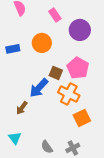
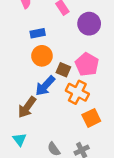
orange circle: (42, 43) -> (42, 56), moved
blue rectangle: (13, 49) -> (38, 33), moved
brown arrow: (22, 108) -> (27, 107), size x1.5

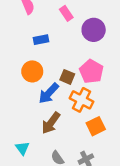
orange circle: (42, 56) -> (32, 71), moved
brown arrow: (27, 107) -> (51, 123), moved

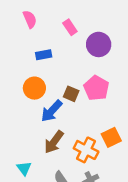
orange cross: (82, 100) -> (86, 150), moved
orange square: (96, 126) -> (111, 137), moved

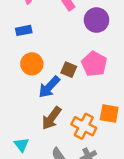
blue rectangle: (44, 55) -> (24, 30), moved
orange square: (111, 137) -> (109, 114), turned 36

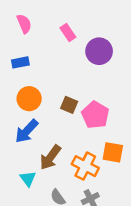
pink pentagon: (94, 64) -> (95, 115), moved
blue arrow: (49, 87) -> (27, 131), moved
cyan triangle: (21, 145) -> (28, 179), moved

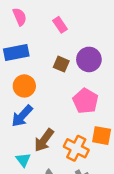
purple circle: (99, 51) -> (89, 59), moved
blue rectangle: (20, 62) -> (16, 53), size x1.5
brown square: (69, 105) -> (61, 64), moved

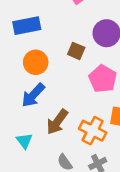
brown square: (61, 64) -> (76, 51), moved
cyan triangle: (23, 160) -> (24, 141), moved

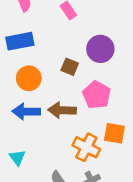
blue arrow: (33, 95) -> (26, 112), turned 48
brown arrow: (57, 122) -> (62, 110), moved, turned 56

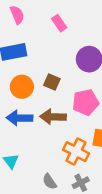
brown square: (70, 67) -> (52, 82), moved
pink pentagon: (97, 95) -> (86, 102), turned 30

